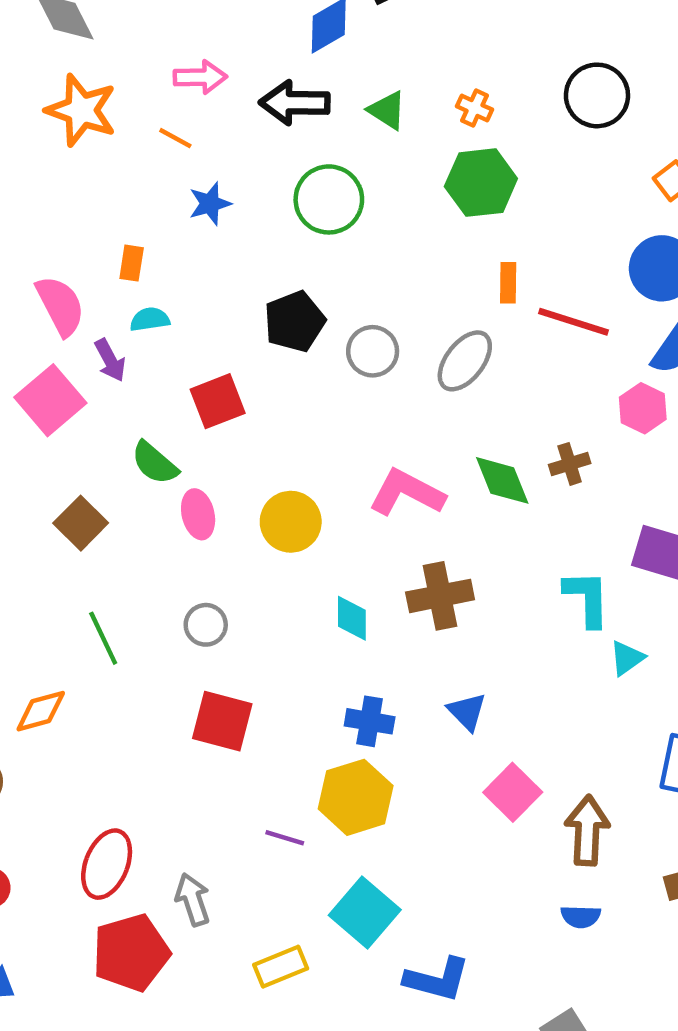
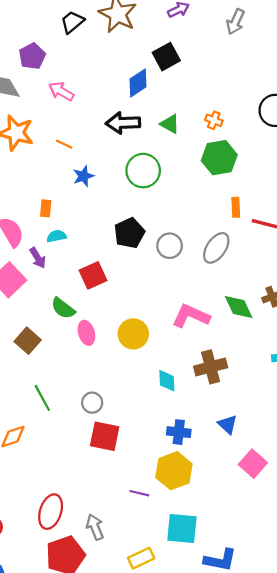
pink arrow: (200, 77) -> (61, 91), moved, turned -145
gray circle: (206, 625) -> (92, 403), moved
cyan square: (365, 913) -> (182, 528), turned -32

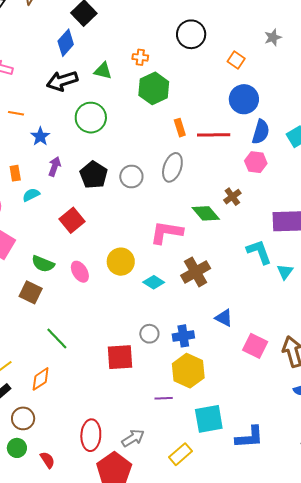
purple arrow: (38, 258) -> (55, 166), moved, turned -114
green semicircle: (63, 308) -> (43, 264), moved
cyan diamond: (167, 381) -> (154, 282), moved, turned -40
gray circle: (92, 403) -> (149, 334), moved
gray arrow: (95, 527) -> (133, 438), turned 95

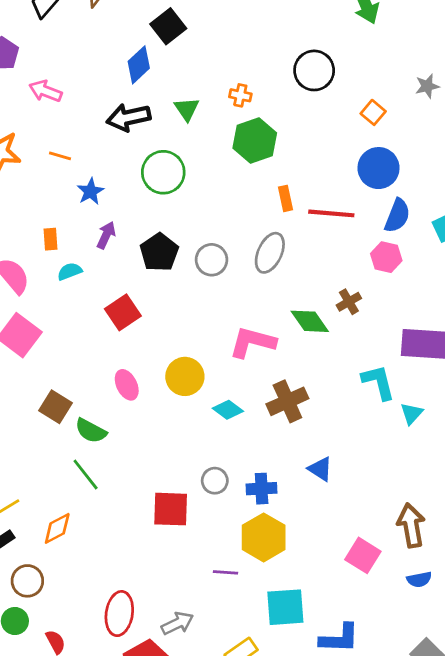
green triangle: (103, 71) -> (187, 109), turned 36
green semicircle: (43, 264) -> (91, 431), moved
pink square: (255, 346) -> (363, 555), moved

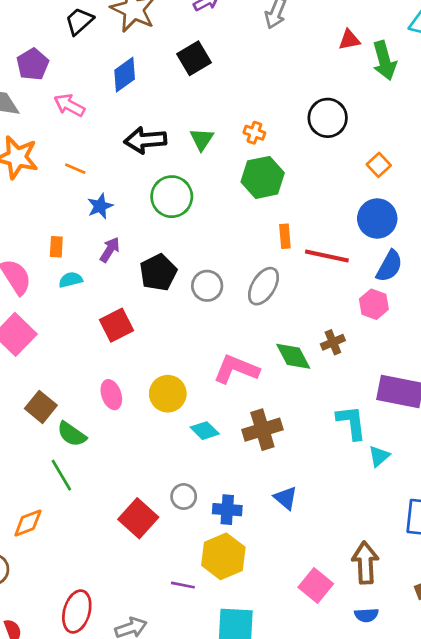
blue diamond: (139, 65) -> (125, 75), moved
red square: (171, 509) -> (138, 518), turned 33

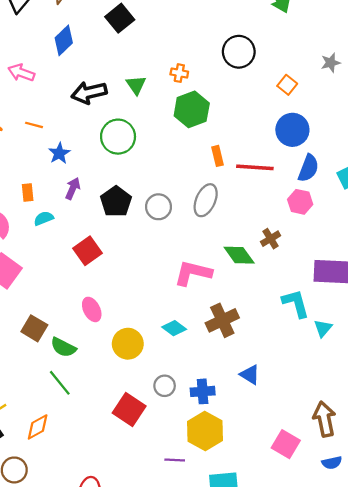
yellow circle: (168, 394) -> (128, 344), moved

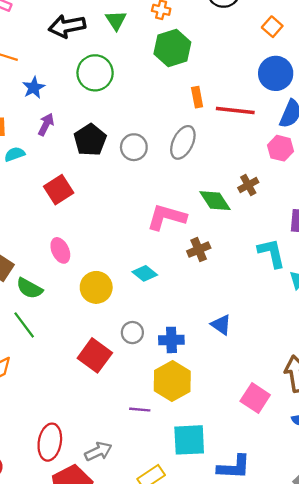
brown cross: (222, 320) -> (199, 250), moved, size x0.7

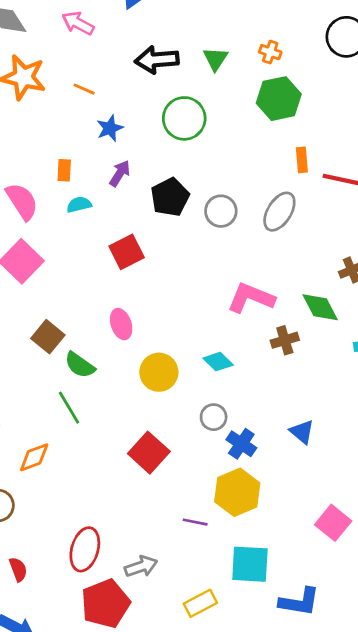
green diamond: (215, 201) -> (320, 307), moved
gray circle: (132, 333) -> (214, 417), moved
blue cross: (171, 340) -> (241, 444), turned 30

